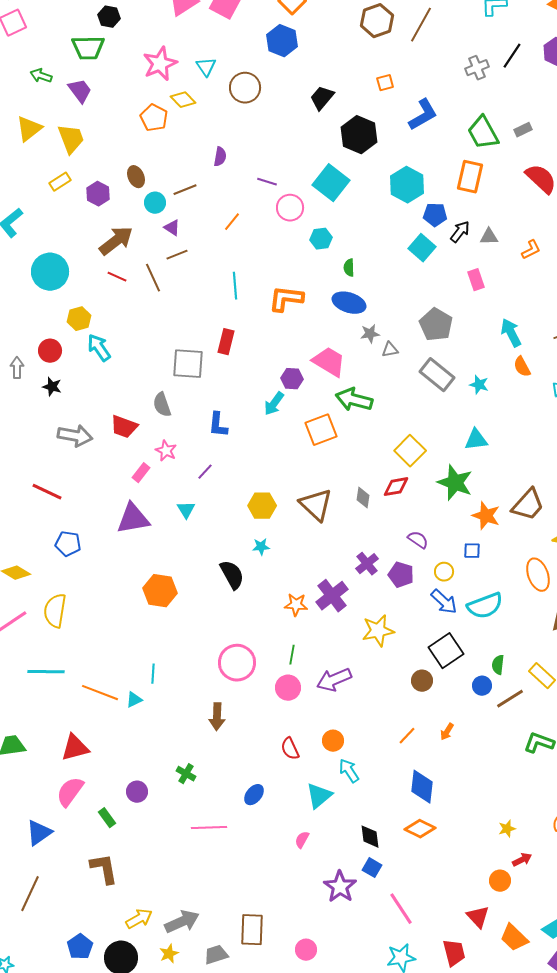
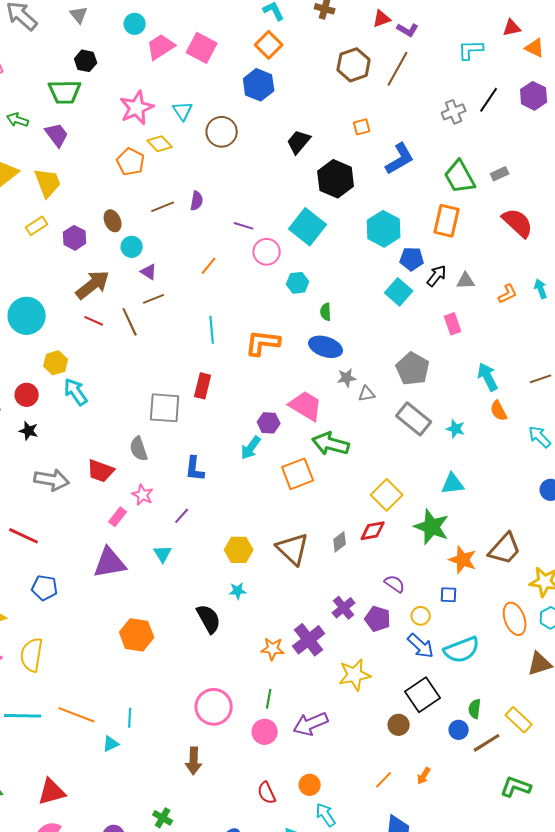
brown line: (185, 190) -> (163, 207), moved
gray diamond: (363, 498) -> (340, 542), turned 45
orange line: (100, 693) -> (77, 715), moved

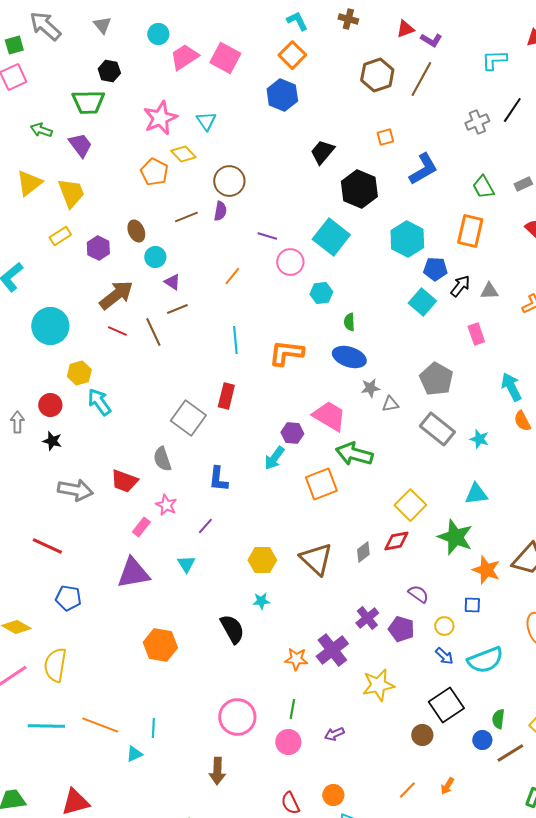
brown circle: (222, 132) -> (229, 181), moved
green trapezoid: (460, 177) -> (483, 187), size x0.7
gray square: (165, 408) -> (188, 418), turned 32
blue arrow: (421, 646) -> (444, 656), size x0.7
purple arrow: (311, 724) -> (334, 734), size x0.6

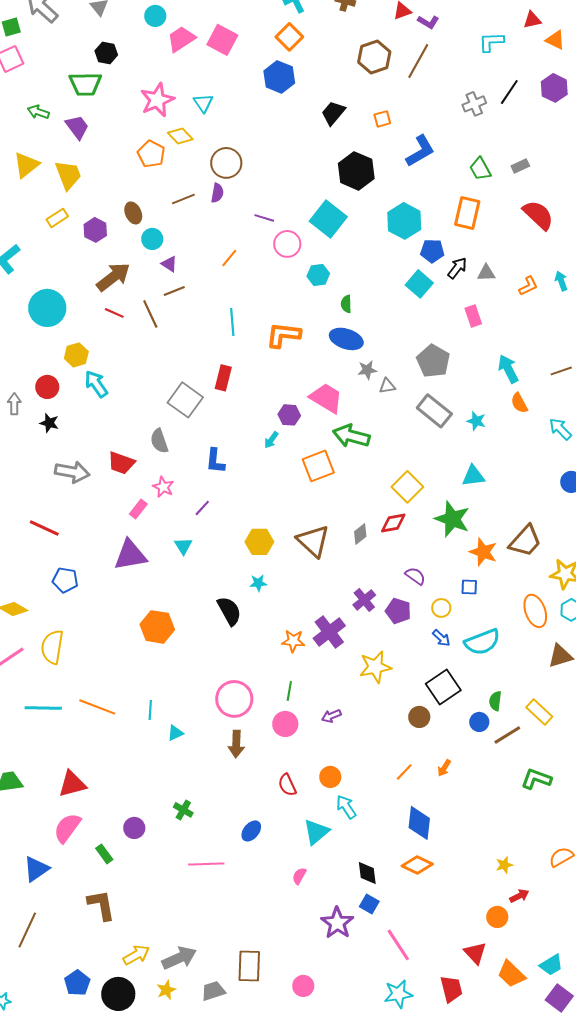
black trapezoid: (322, 152) -> (333, 113), moved
cyan arrow: (274, 458) -> (271, 440), size x0.7
cyan triangle: (134, 754) -> (175, 733), moved
brown arrow: (217, 771) -> (236, 744), moved

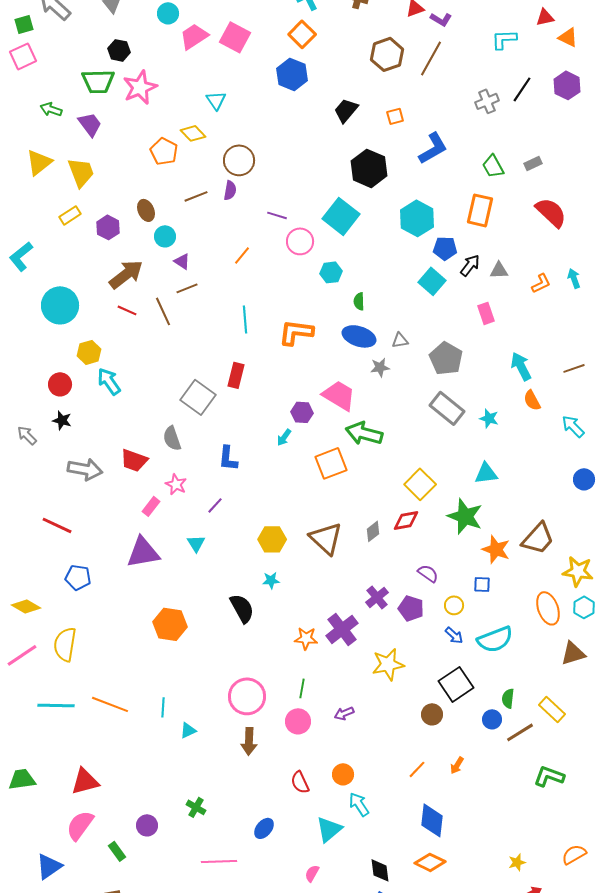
pink star: (157, 100) -> (140, 87), moved
gray triangle: (387, 386) -> (400, 340), moved
gray arrow: (14, 404) -> (27, 435), moved, turned -45

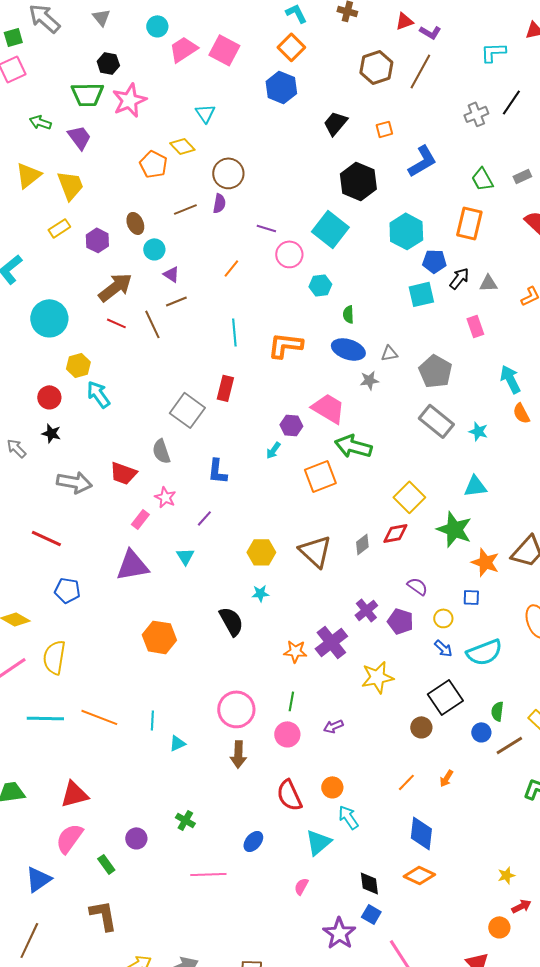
cyan square: (432, 281) -> (421, 294), turned 36
red semicircle: (300, 782) -> (289, 795), size x1.4

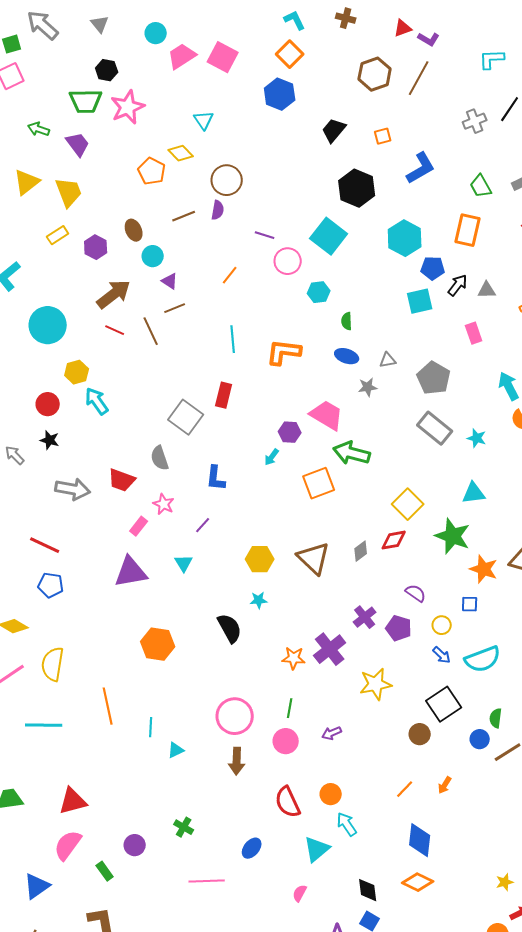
blue ellipse: (348, 349) -> (347, 356), size x0.7
blue pentagon: (67, 590) -> (51, 585), moved
orange line: (99, 717) -> (108, 706), moved, turned 57

